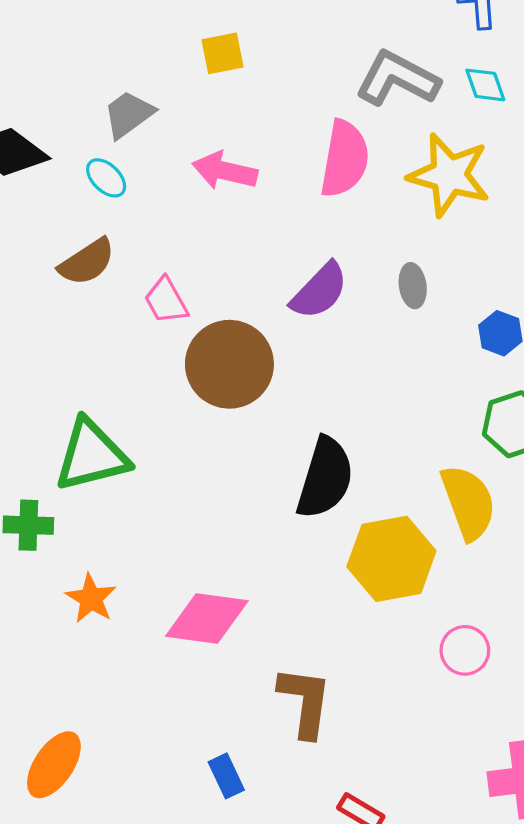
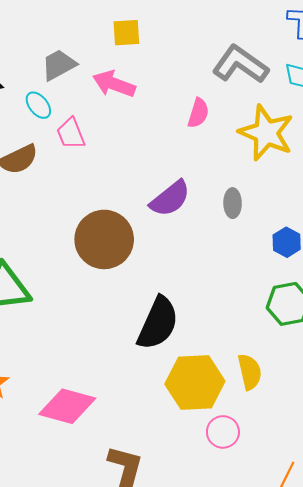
pink semicircle: (345, 159) -> (198, 113), size x0.6
pink arrow: (225, 171) -> (114, 84), moved
pink trapezoid: (166, 301) -> (71, 134), moved
yellow semicircle: (468, 502) -> (250, 372), moved, size x0.7
pink circle: (465, 650) -> (223, 432), moved

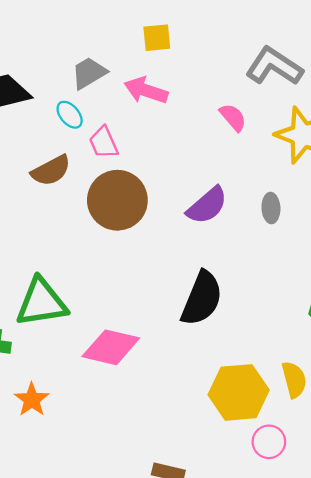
pink semicircle: (198, 113) -> (233, 117), turned -56
brown circle: (104, 239) -> (117, 200), moved
black semicircle: (158, 323) -> (202, 298), moved
pink diamond: (67, 406) -> (111, 347), moved

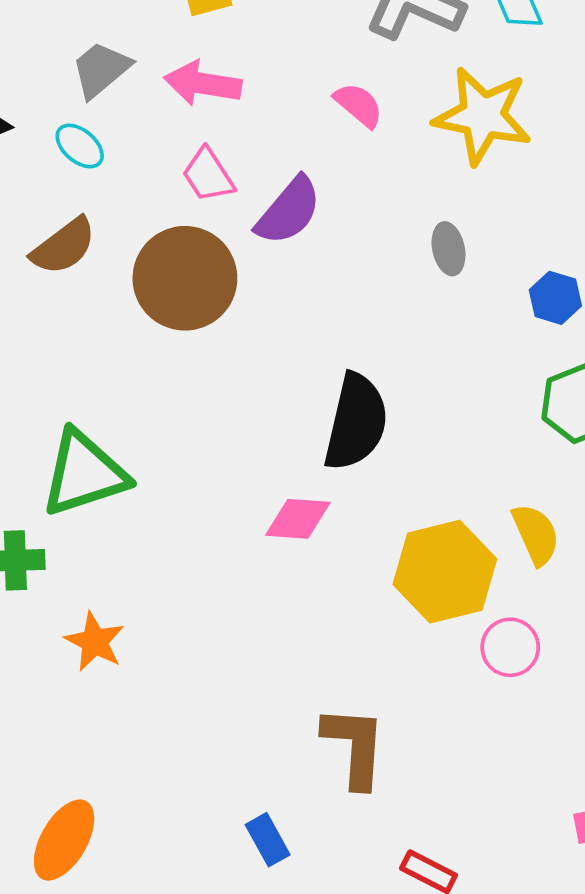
pink trapezoid: (104, 143) -> (208, 175), moved
purple semicircle: (207, 206) -> (289, 211), moved
pink diamond: (111, 347) -> (298, 519), moved, size x0.7

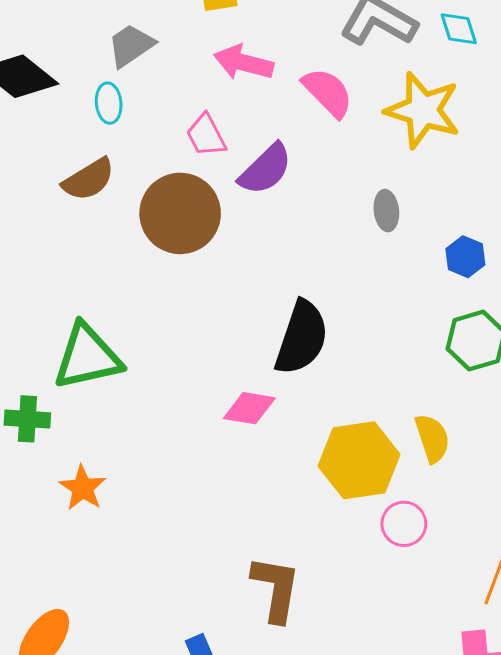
pink arrow: (203, 83) -> (244, 63), moved
pink semicircle: (359, 105) -> (328, 92), size x1.4
cyan ellipse: (80, 146) -> (109, 103), turned 39

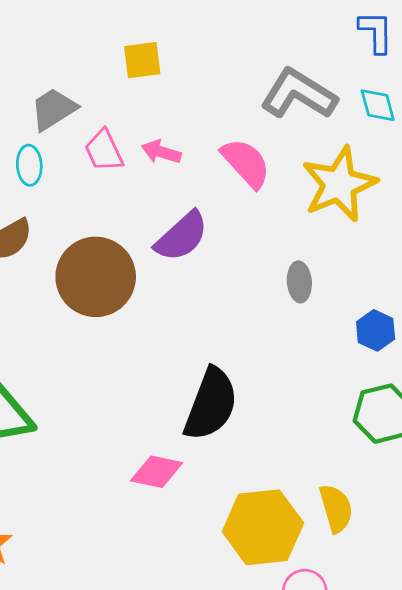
pink arrow: (244, 63) -> (161, 152), moved, size x0.7
yellow star: (423, 110) -> (339, 184), turned 30
pink trapezoid: (206, 135) -> (104, 151), moved

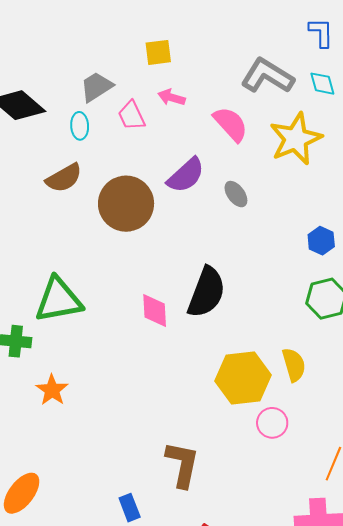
pink arrow: (161, 152) -> (171, 97), moved
gray ellipse: (299, 282) -> (236, 194), moved, turned -32
pink diamond: (157, 472) -> (155, 310), moved, turned 75

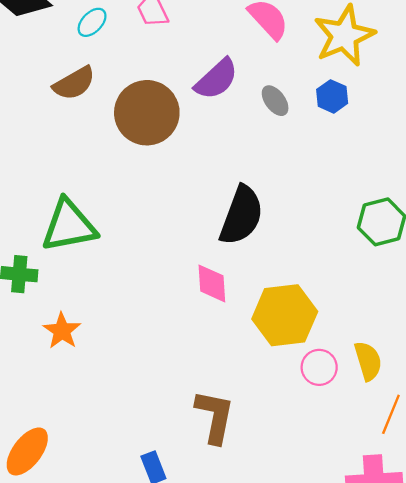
cyan ellipse: (80, 126) -> (92, 22), turned 48
blue hexagon: (321, 241) -> (332, 96), moved
pink diamond: (155, 310) -> (212, 283), moved
yellow semicircle: (294, 365) -> (368, 361), moved

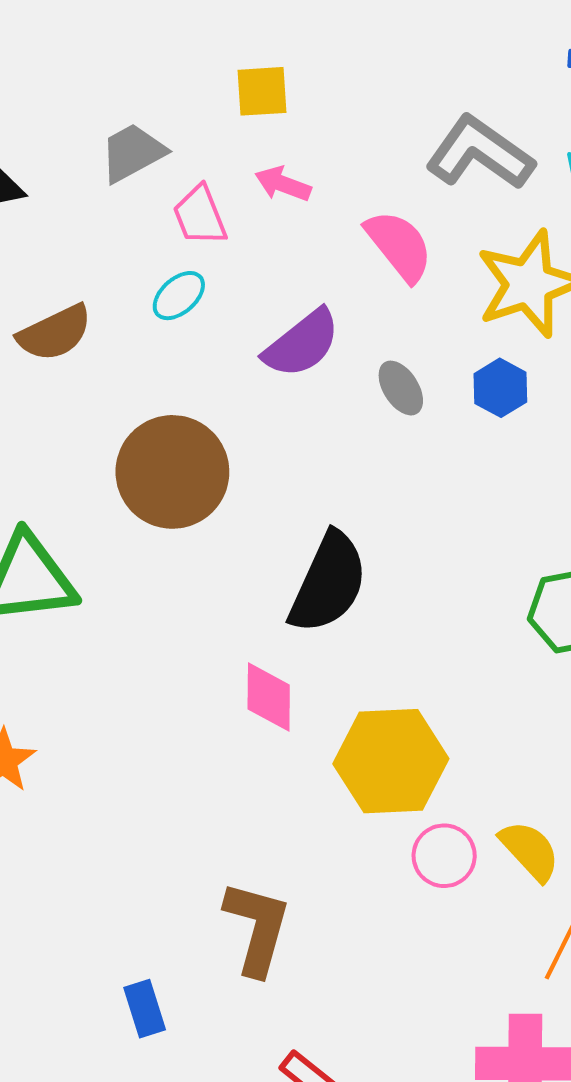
cyan ellipse: (92, 22) -> (179, 296), moved
brown circle: (147, 113) -> (172, 472), moved
yellow semicircle: (368, 361) -> (530, 851), turned -30

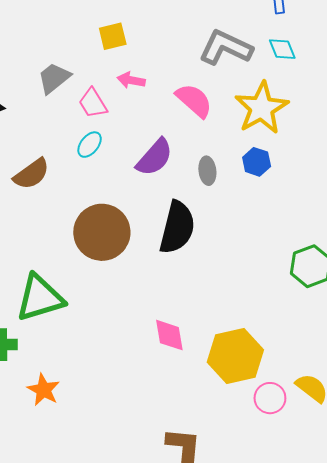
gray ellipse: (401, 388) -> (207, 171), turned 36
black semicircle: (328, 583) -> (177, 228), moved

